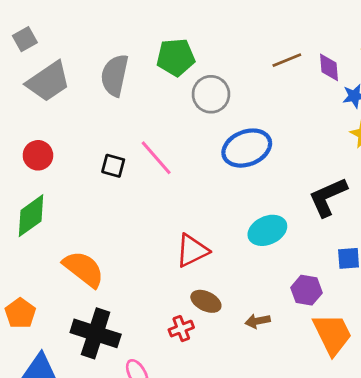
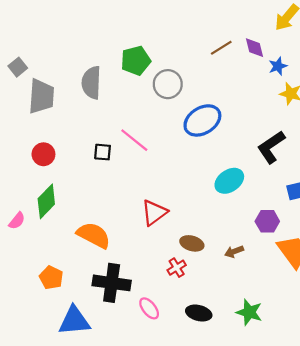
gray trapezoid: (48, 81) -> (41, 96), turned -42
red triangle: (192, 251) -> (154, 213), moved

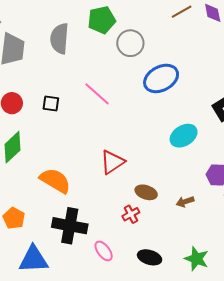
black square: (103, 152) -> (51, 103), moved

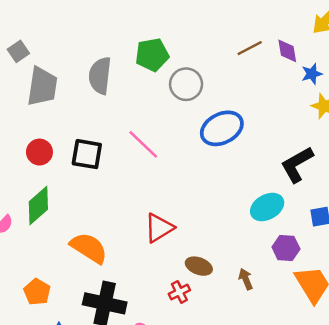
black square: (51, 103) -> (87, 154), size x1.5
cyan ellipse: (184, 136) -> (267, 207), moved
brown arrow: (185, 202) -> (246, 279), turned 84

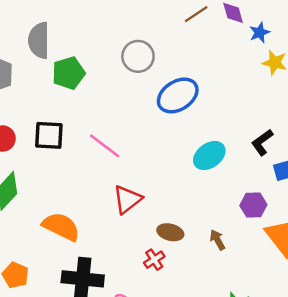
green pentagon: (152, 55) -> (69, 73), moved
gray semicircle: (100, 76) -> (39, 40), moved
pink line: (143, 144) -> (105, 146), moved
black L-shape: (297, 164) -> (262, 142), moved, size x0.7
cyan ellipse: (267, 207) -> (209, 155), moved

